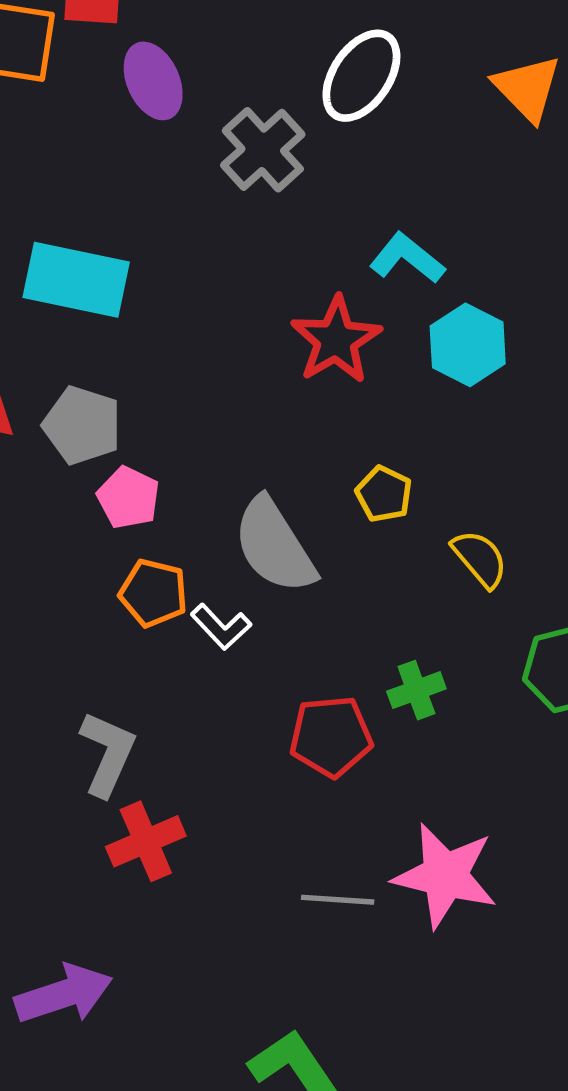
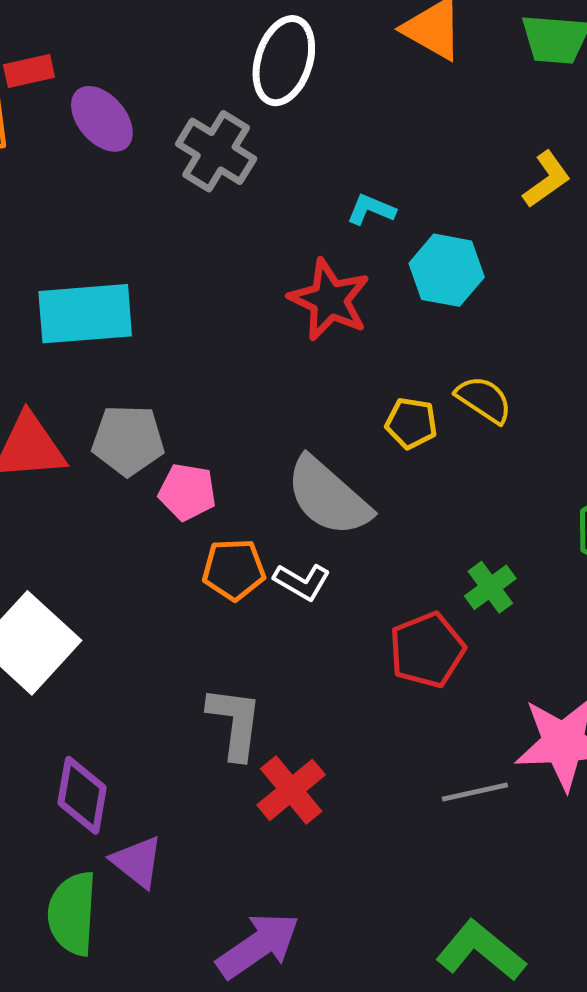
cyan L-shape: (407, 258) -> (371, 210), size x0.7
yellow semicircle: (480, 559) -> (484, 399), moved

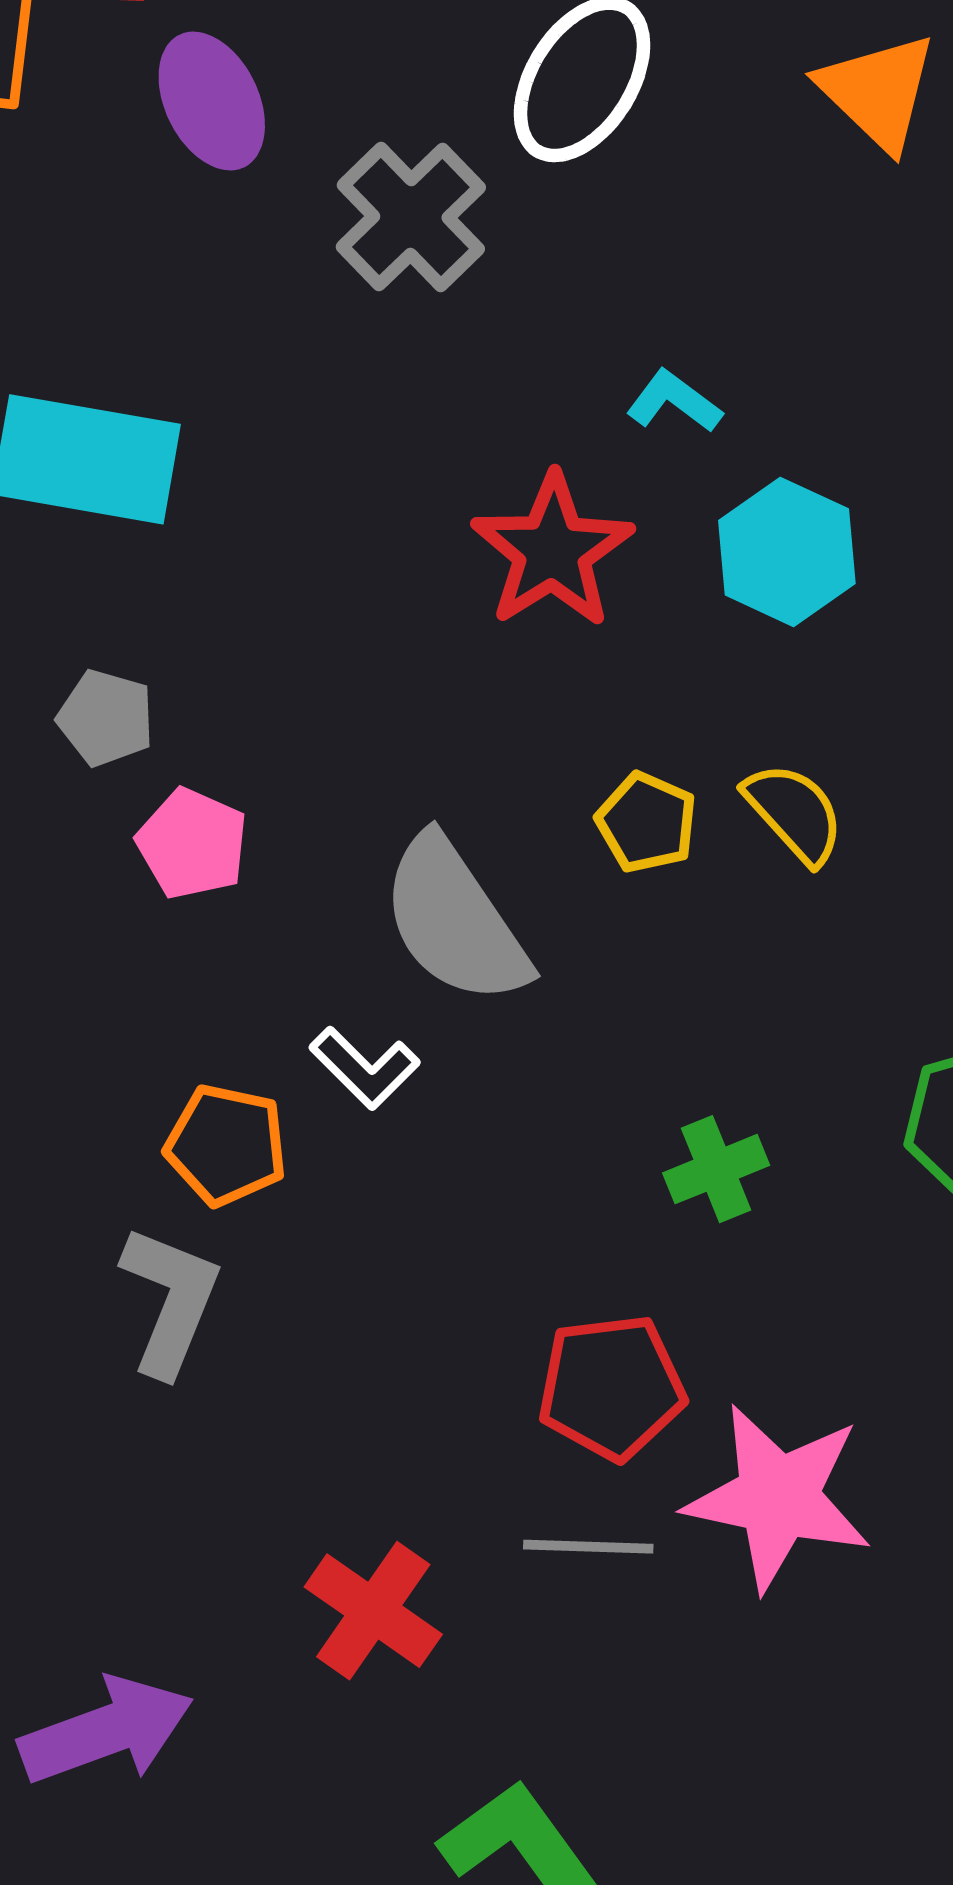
gray pentagon: (128, 440) -> (106, 718), size x0.7
orange pentagon: (234, 570) -> (226, 1145), moved
red pentagon: (427, 650) -> (611, 1387), moved
red cross: (291, 790) -> (373, 1611), moved, turned -30

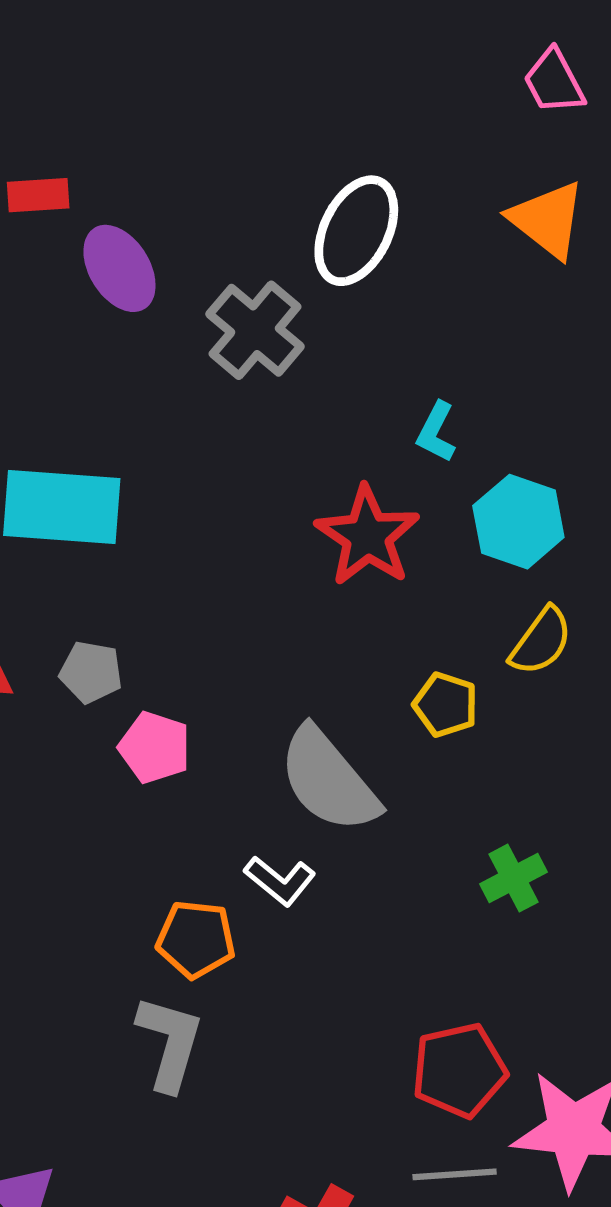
cyan L-shape: (674, 401) -> (436, 432), turned -94
yellow semicircle: (794, 813) -> (541, 641), moved, turned 84
green cross: (716, 1169) -> (513, 878), moved

